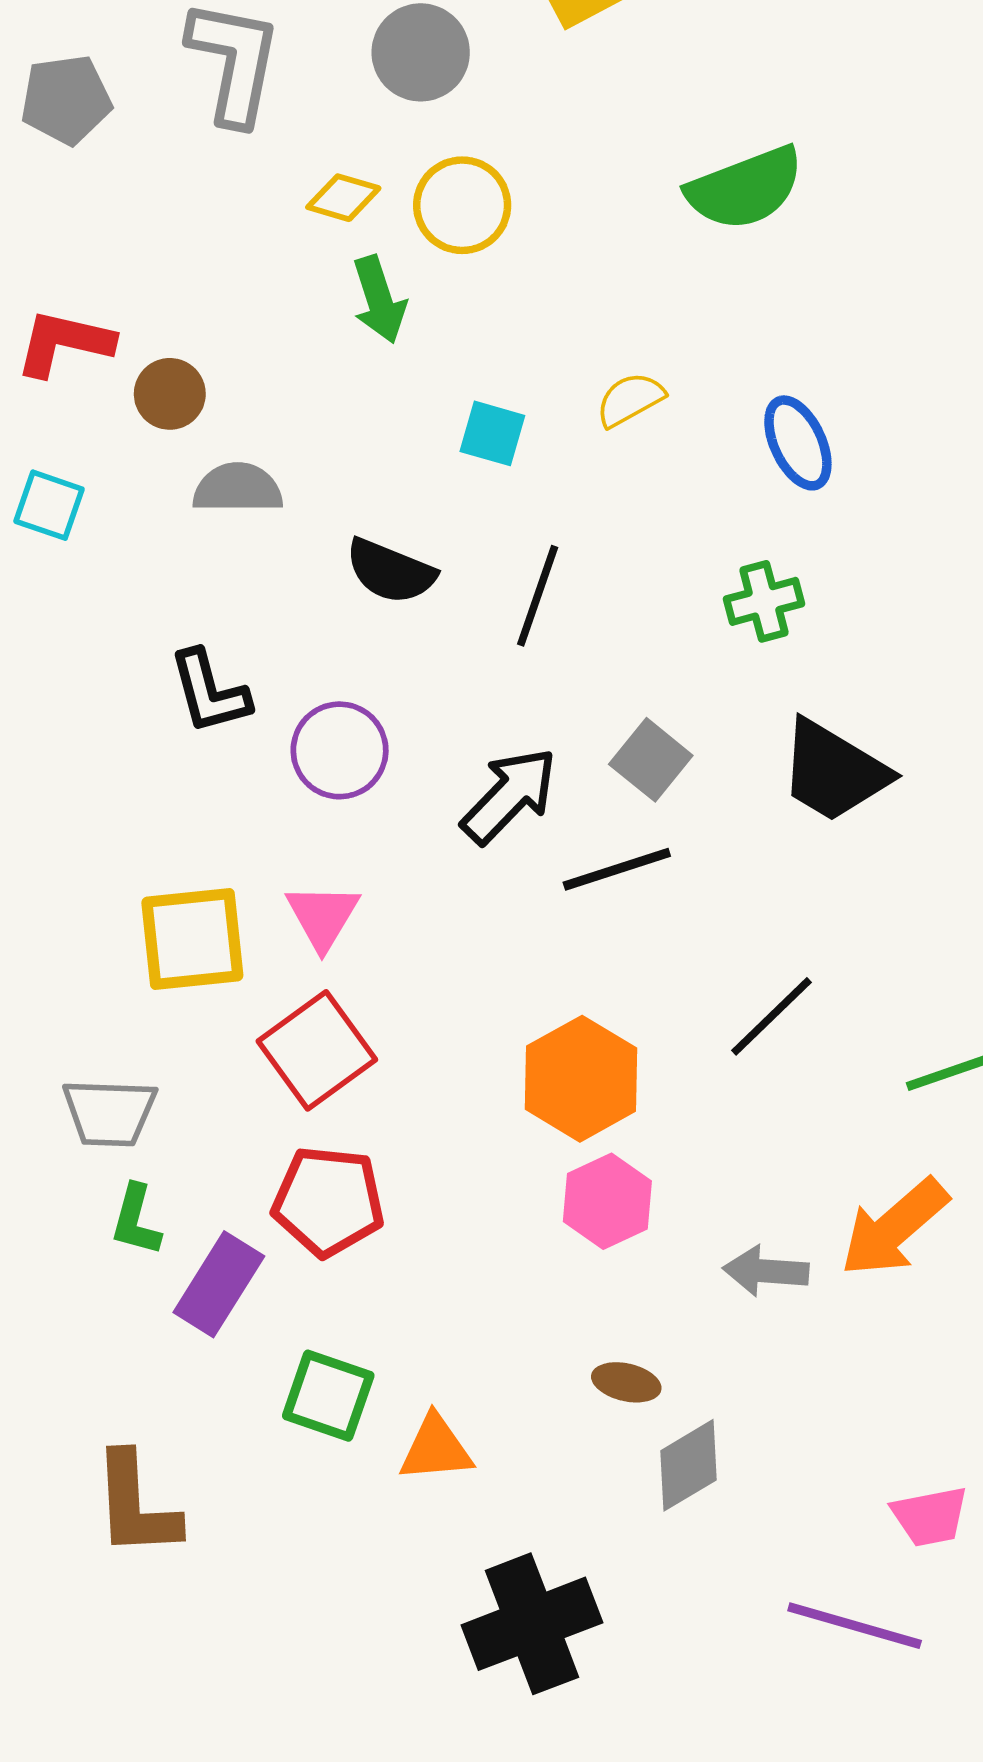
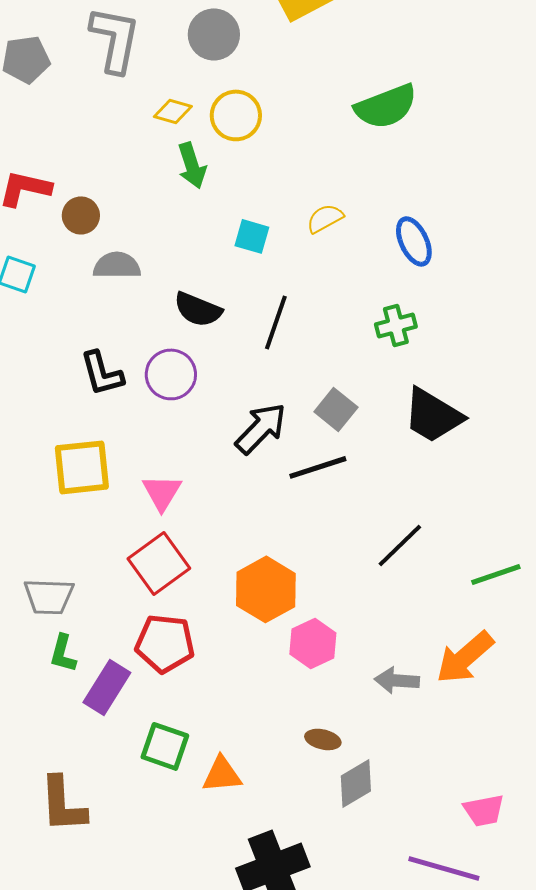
purple circle: (340, 750) -> (171, 374), moved
yellow square: (192, 939) -> (82, 467), moved
orange hexagon: (581, 1079) -> (266, 589), moved

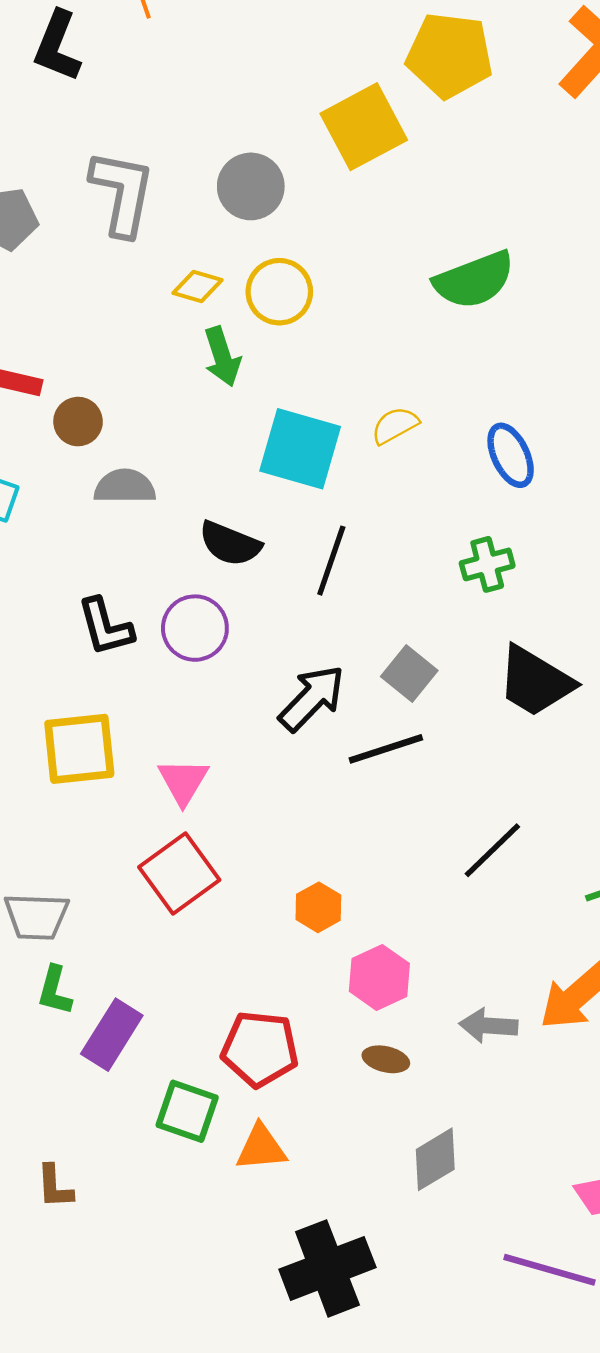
cyan square: (252, 236) -> (300, 449), size x1.8
orange hexagon: (266, 589) -> (318, 907), size x0.6
red pentagon: (165, 643) -> (260, 1049), moved
brown ellipse: (323, 739) -> (386, 1059), moved
brown L-shape: (63, 804) -> (55, 1187), size x0.6

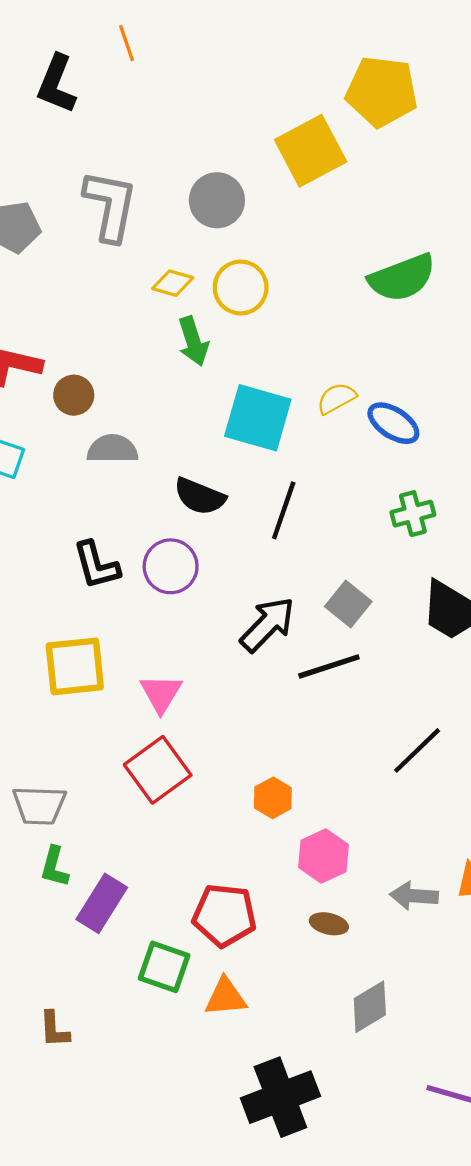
blue ellipse: (511, 455) -> (393, 423), moved, turned -32

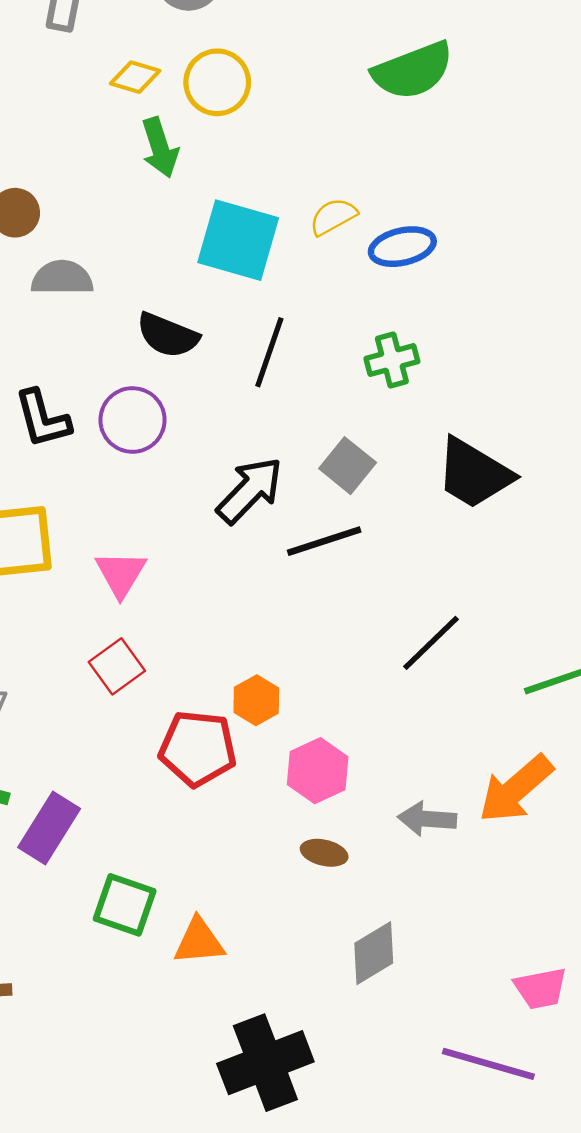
blue ellipse: (393, 423) -> (402, 247), turned -46
green cross: (413, 514) -> (392, 360), moved
red square: (158, 770) -> (117, 666), size x0.7
red pentagon: (224, 915) -> (198, 748), moved

